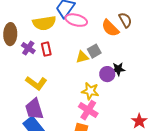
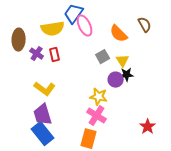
pink ellipse: (76, 20) -> (85, 26), turned 50
brown semicircle: (125, 20) -> (145, 25), moved
yellow triangle: (82, 57) -> (123, 61), moved, turned -48

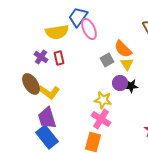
orange semicircle: (119, 34) -> (123, 49), moved
brown ellipse: (19, 40) -> (31, 84), moved, turned -35
black star: (127, 75) -> (131, 86), moved

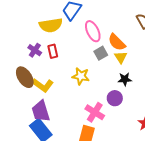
pink ellipse: (89, 29) -> (93, 31), moved
purple circle: (120, 83) -> (115, 98), moved
yellow star: (103, 100) -> (81, 76), moved

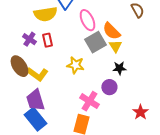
gray square: (101, 53) -> (95, 42), size x1.5

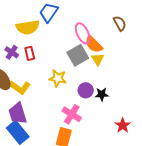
pink ellipse: (87, 20) -> (83, 33), moved
black star: (119, 68) -> (102, 94), moved
purple circle: (109, 87) -> (86, 90), moved

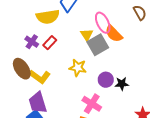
red rectangle: (30, 53) -> (50, 43), turned 56
yellow triangle: (98, 59) -> (87, 35), moved

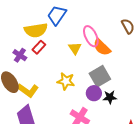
red rectangle: (50, 43) -> (39, 47), moved
gray square: (98, 45) -> (100, 76), moved

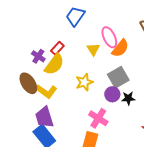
yellow semicircle: (36, 30) -> (54, 64), moved, turned -45
orange semicircle: (102, 47) -> (120, 48), turned -96
yellow star: (66, 81) -> (84, 82), turned -30

